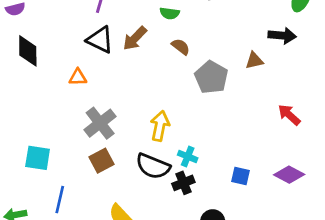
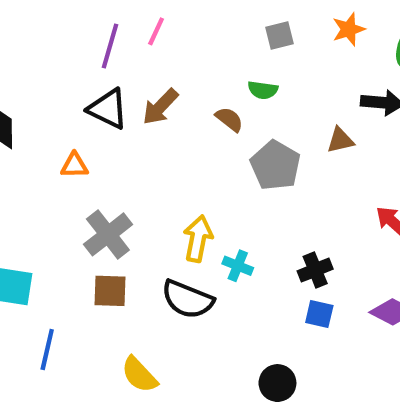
green semicircle: (170, 13) -> (263, 90), moved
cyan cross: (188, 156) -> (238, 266), moved
brown square: (101, 161) -> (110, 291), turned 30
black cross: (183, 183) -> (315, 270), moved

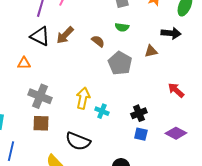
green semicircle: (263, 90) -> (122, 27), moved
gray cross: (108, 234) -> (40, 96), turned -30
black semicircle: (187, 299) -> (78, 141), moved

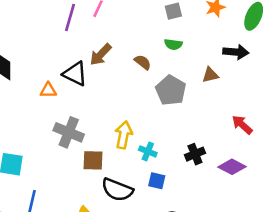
black triangle: (40, 36) -> (75, 74), moved
brown square: (41, 123) -> (93, 160), moved
purple diamond: (176, 133) -> (232, 167), moved
blue square: (141, 134) -> (157, 181), moved

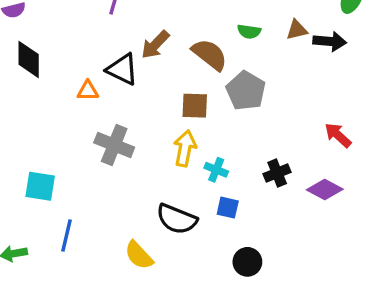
brown semicircle: (143, 62) -> (210, 55), size x1.6
brown triangle: (210, 75) -> (297, 30), moved
brown square: (93, 160) -> (195, 106), moved

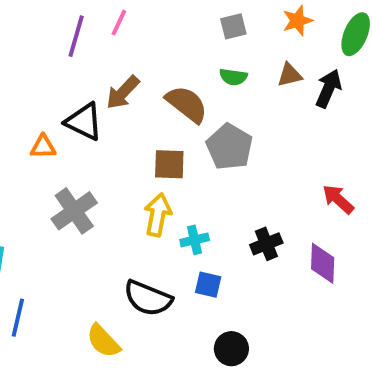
black arrow: (330, 41) -> (328, 89), turned -72
gray cross: (114, 145) -> (74, 211), turned 33
cyan cross: (216, 170) -> (195, 240), turned -35
purple diamond: (325, 189) -> (323, 263), turned 64

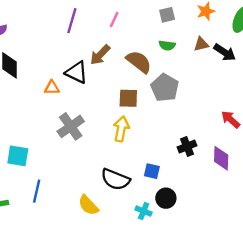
pink line: (119, 23) -> (114, 20), moved
black arrow: (328, 89) -> (225, 52), turned 100
cyan cross: (195, 240) -> (144, 211), moved, turned 35
black circle: (231, 349) -> (166, 198), moved

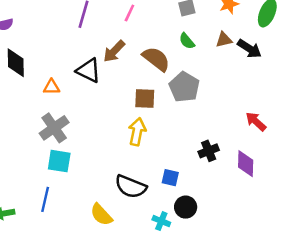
green semicircle: (167, 45) -> (187, 41), turned 42
orange triangle: (52, 88) -> (52, 87), moved
gray cross: (71, 126) -> (54, 128), moved
cyan square: (18, 156) -> (59, 161), moved

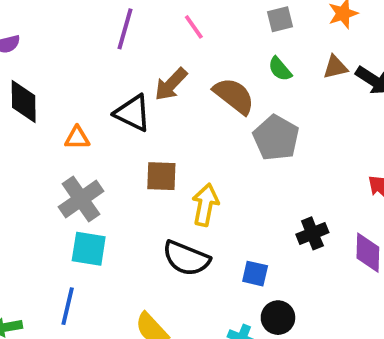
pink line: (129, 13) -> (194, 27), turned -60
brown square: (145, 98) -> (161, 176), moved
black semicircle: (131, 187) -> (186, 258), moved

